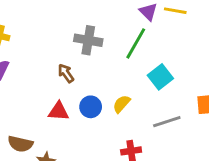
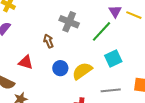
yellow semicircle: (122, 104) -> (82, 71), size x1.5
red triangle: (58, 111) -> (26, 62), moved

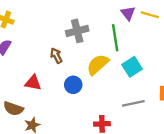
gray cross: (69, 22) -> (77, 31), turned -30
green line: (101, 31) -> (115, 38), turned -45
yellow semicircle: (82, 71) -> (98, 65), moved

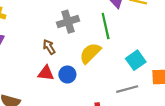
cyan square: (132, 67) -> (136, 60), moved
red triangle: (33, 83) -> (46, 73), moved

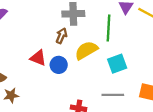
brown arrow: (49, 47) -> (61, 36), moved, turned 40
cyan square: (136, 60) -> (117, 64), moved

